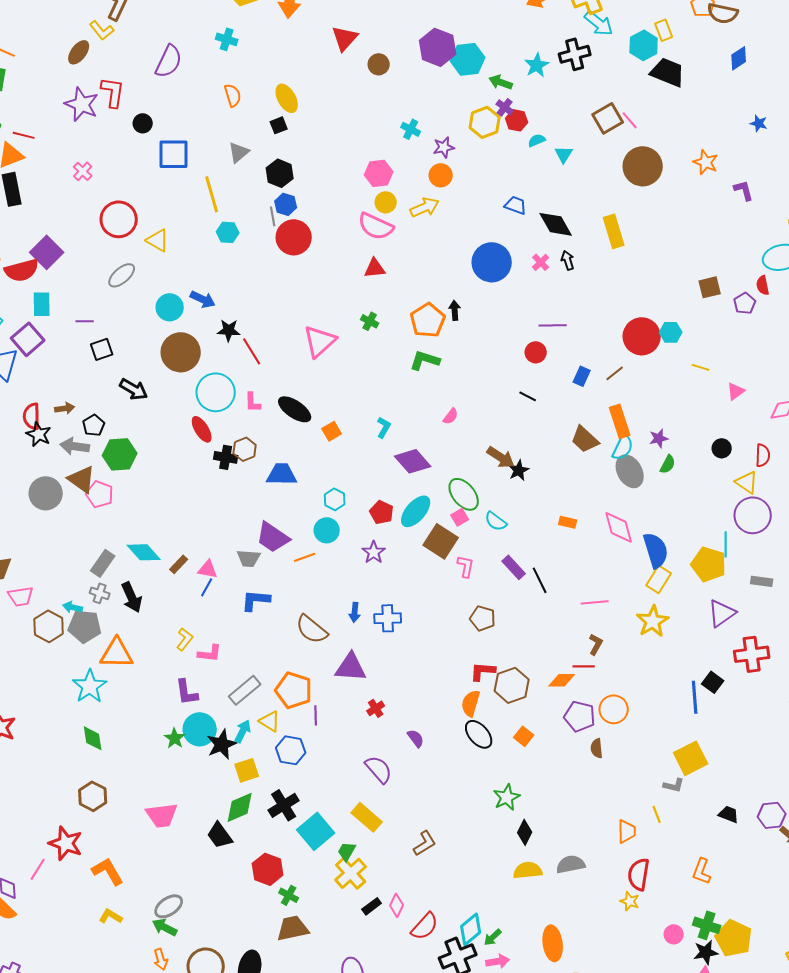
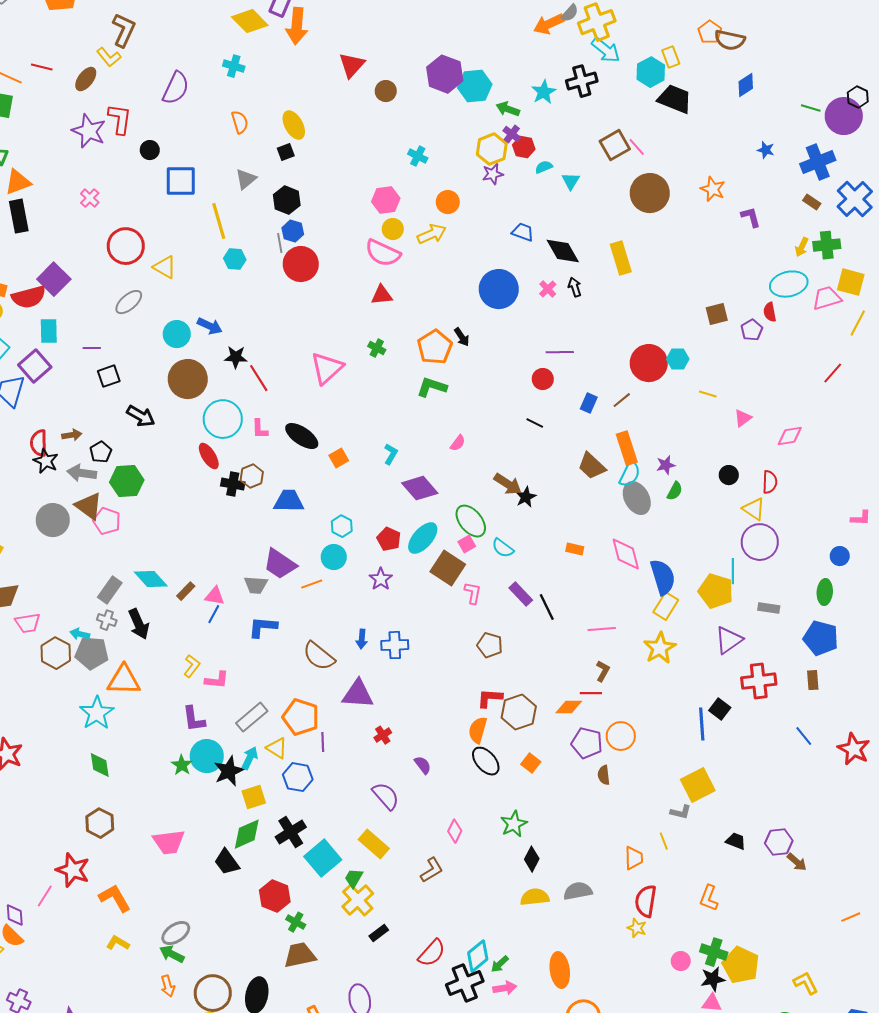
red line: (24, 135) -> (42, 67), moved
purple star: (444, 147) -> (493, 174), moved
black arrow: (455, 310) -> (462, 337), turned 150
pink diamond: (397, 905) -> (455, 831), moved

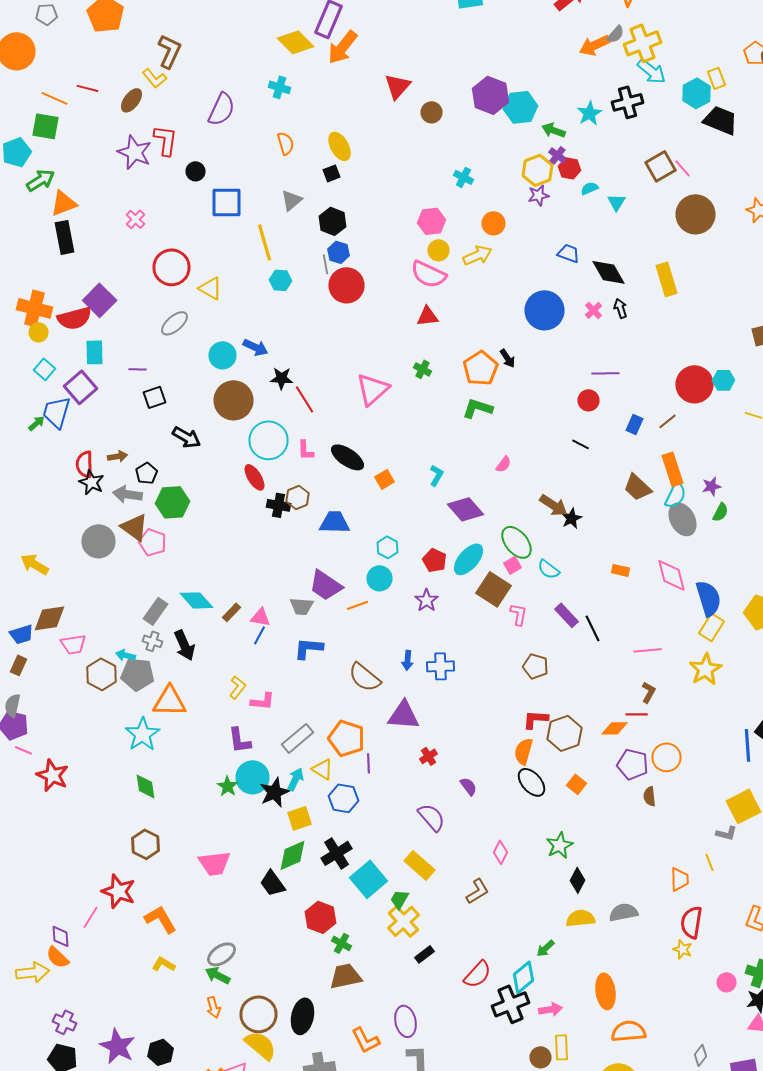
orange arrow: (297, 26) -> (342, 47), turned 33
green arrow: (500, 964) -> (546, 948), moved

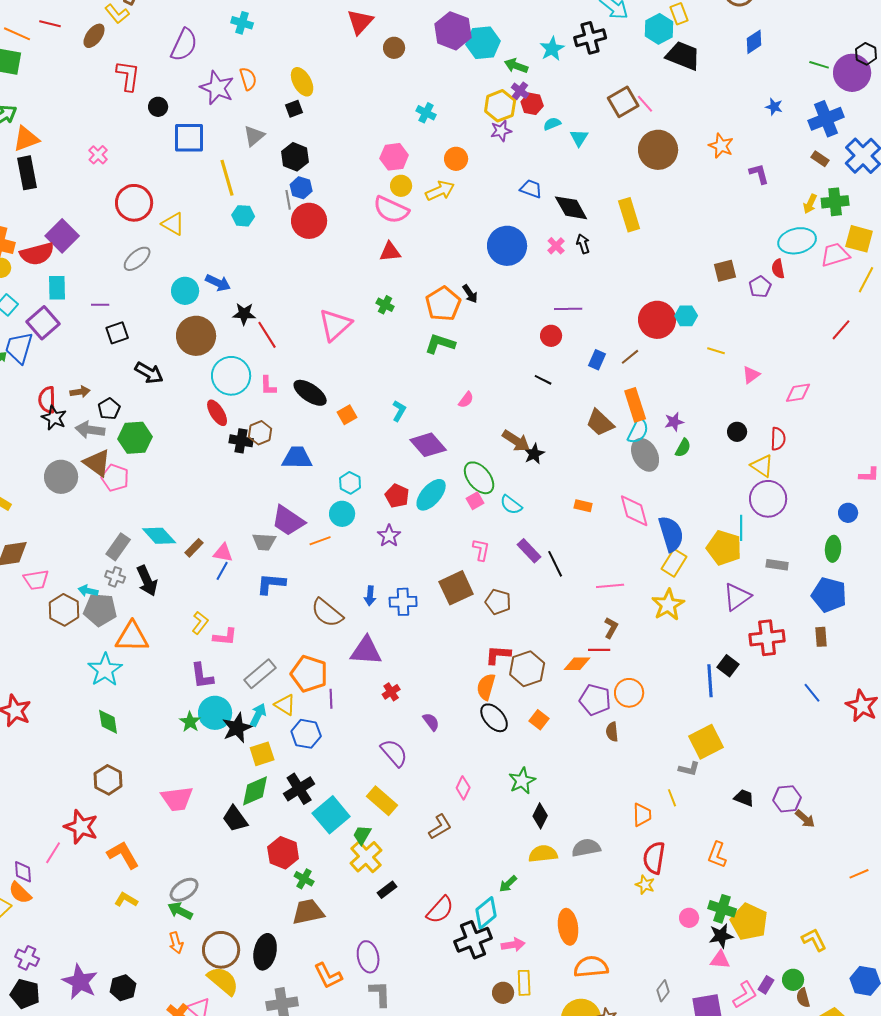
purple star: (134, 152) -> (217, 88), moved
brown square: (494, 589) -> (456, 588), moved, turned 32

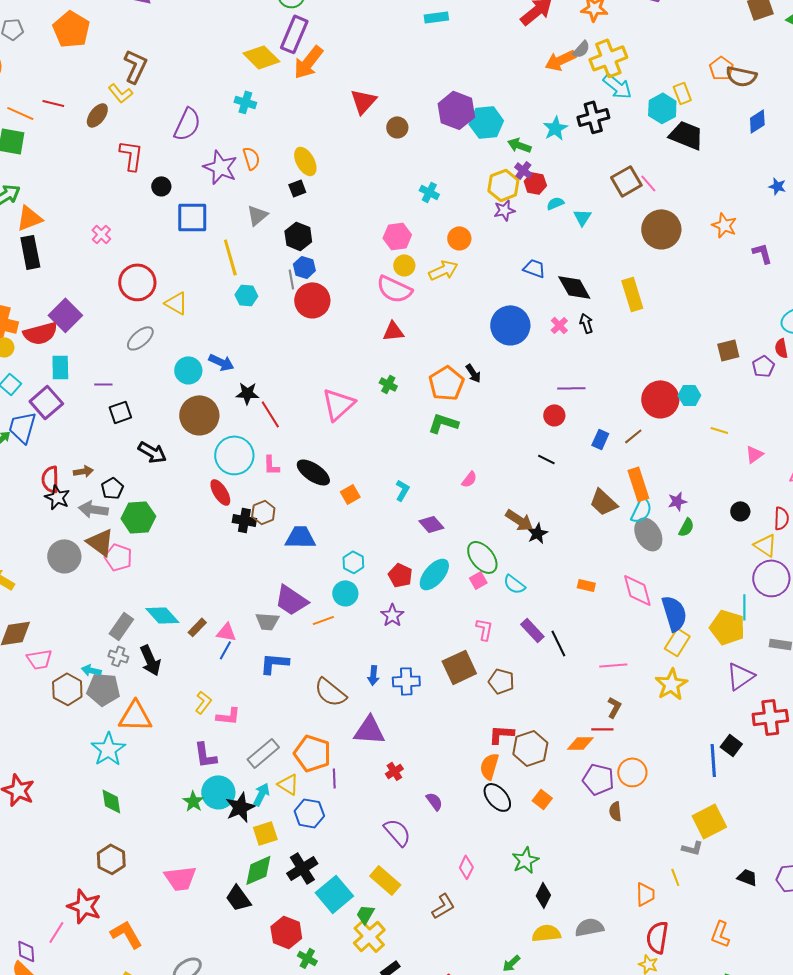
purple diamond: (428, 445) -> (431, 524), size x0.7

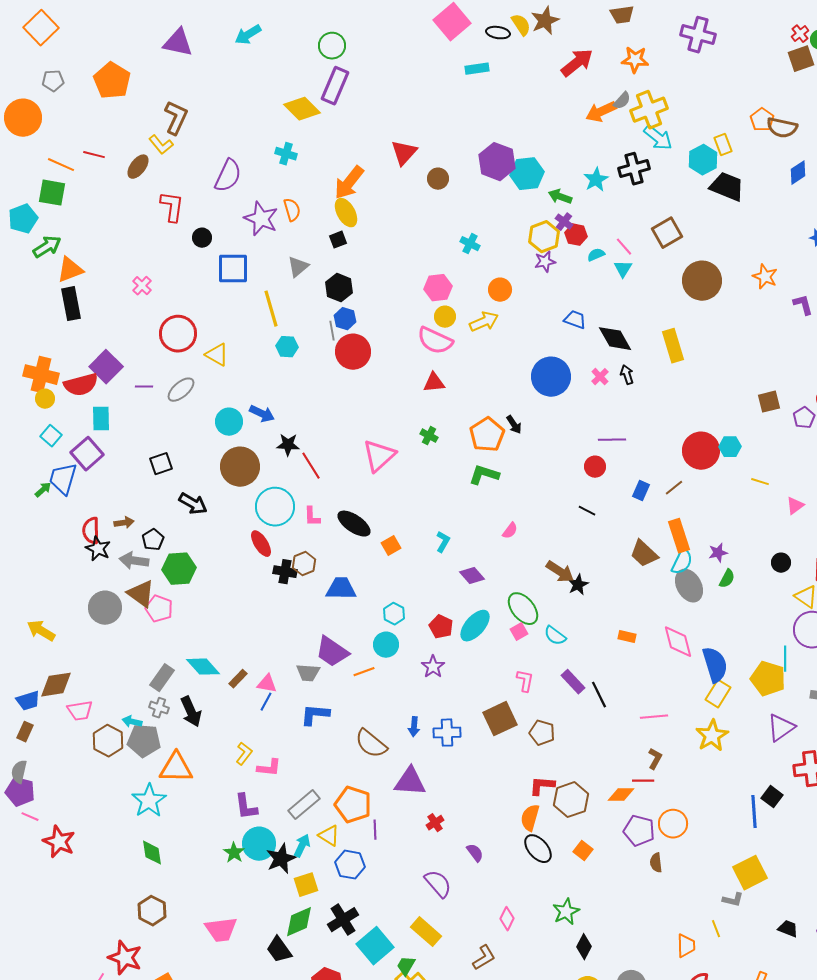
orange arrow: (308, 62) -> (349, 183), moved
pink line: (648, 183) -> (624, 247), moved
purple line: (103, 384) -> (144, 387), moved

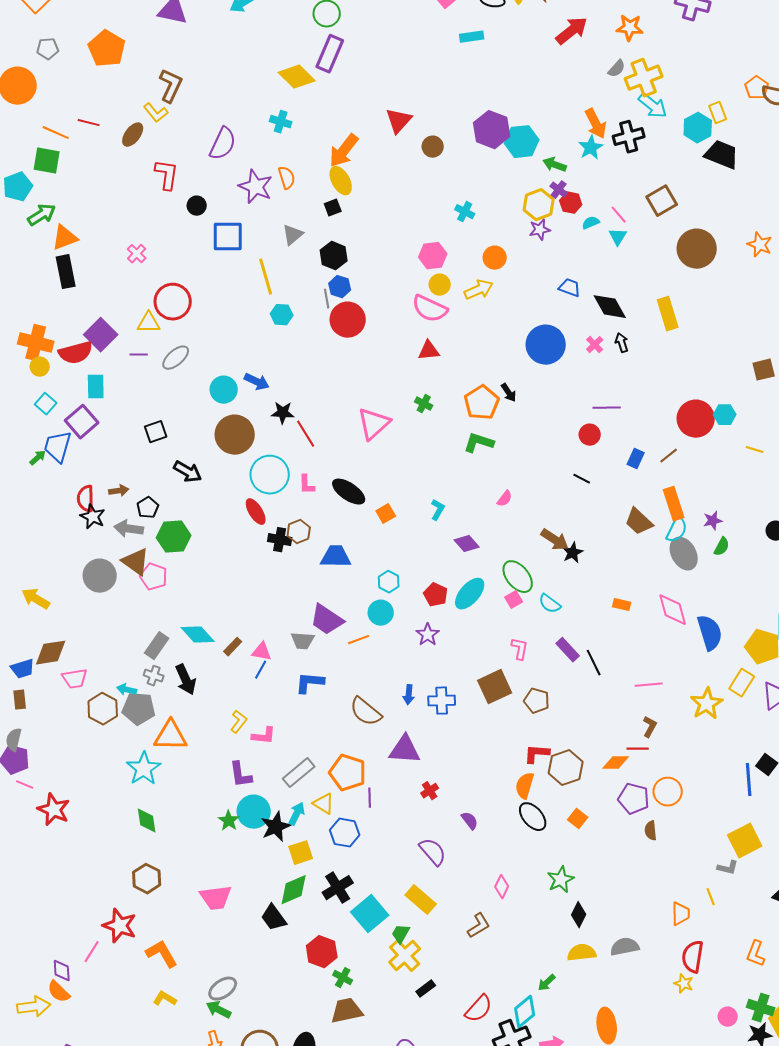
orange arrow: (601, 112) -> (596, 124), moved, turned -92
yellow triangle: (217, 355) -> (149, 323), moved, turned -30
yellow rectangle: (718, 694) -> (742, 683), moved
brown rectangle: (25, 732) -> (20, 700), turned -30

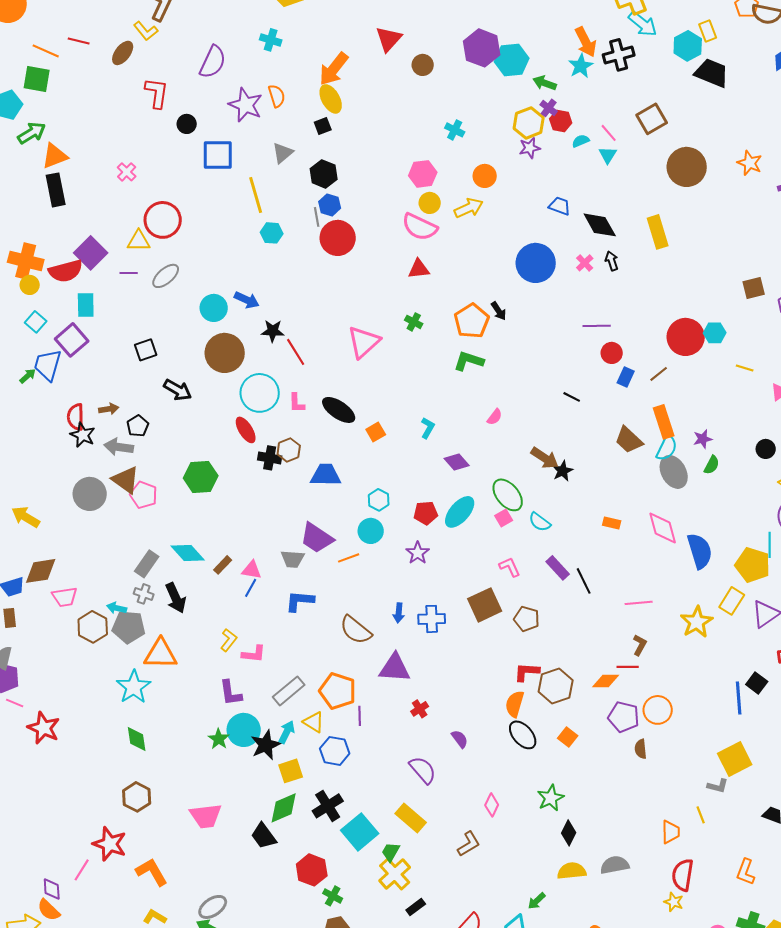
red circle: (590, 435) -> (612, 353), moved
green hexagon: (174, 537) -> (201, 477), moved
red pentagon: (436, 595) -> (426, 513), turned -30
pink L-shape: (520, 649) -> (510, 567), turned -35

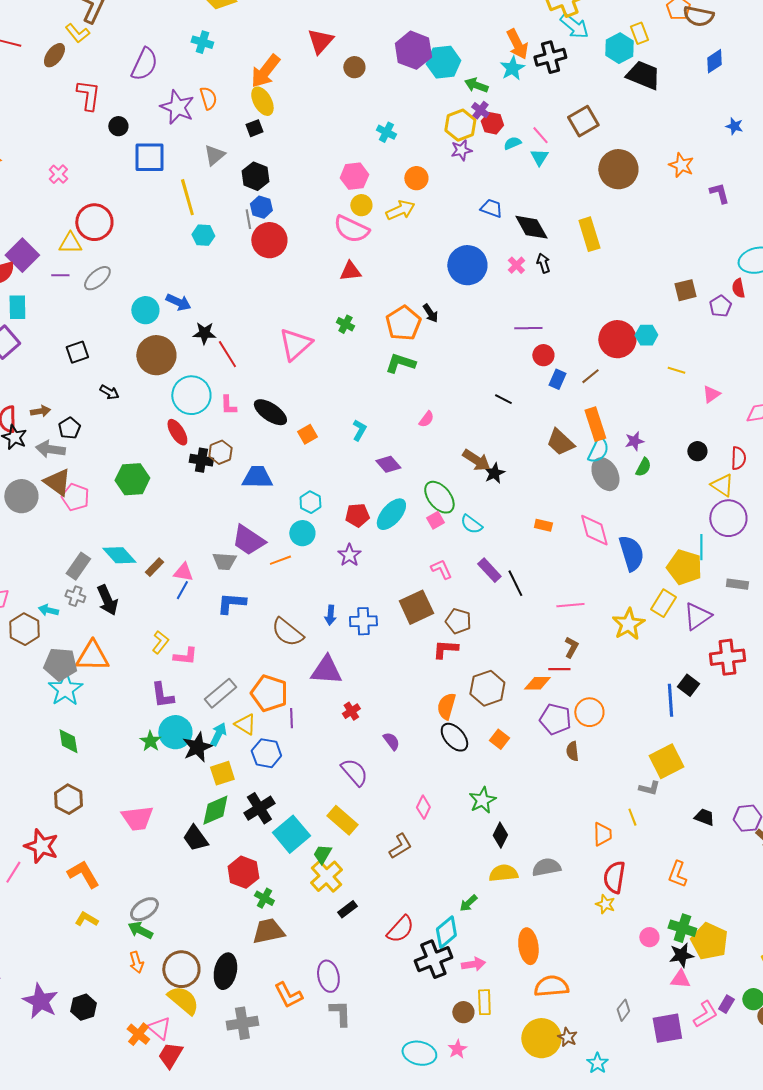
black arrow: (178, 390) -> (109, 392), size x0.7
gray pentagon: (129, 627) -> (60, 664), moved
red L-shape: (527, 672) -> (445, 649), moved

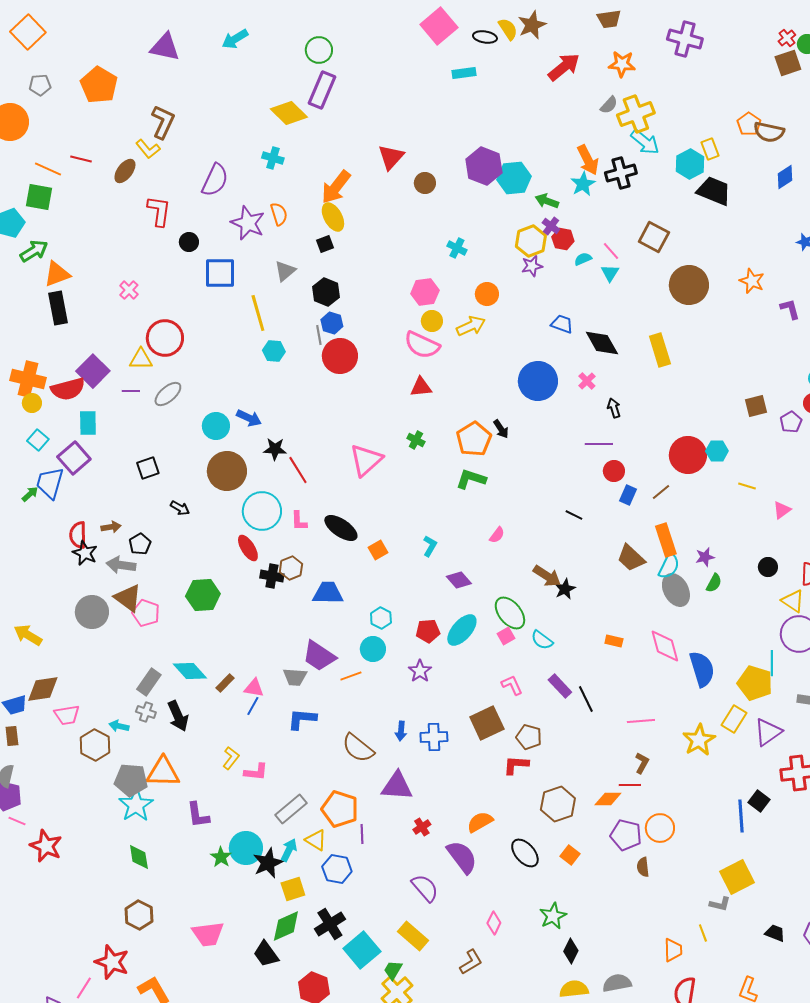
brown square: (583, 121) -> (654, 237), turned -32
black arrow: (543, 263) -> (614, 408), moved
purple L-shape: (162, 695) -> (198, 815), moved
orange semicircle: (446, 706) -> (480, 822), moved, turned 44
purple semicircle: (391, 741) -> (462, 857), size x1.8

